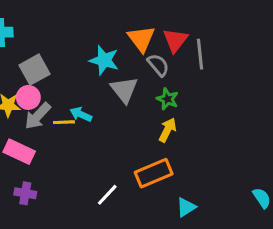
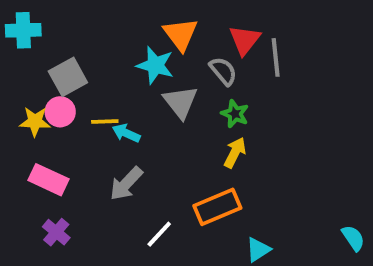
orange triangle: (141, 39) -> (181, 34), moved
gray arrow: (38, 116) -> (126, 184), moved
yellow line: (64, 122) -> (105, 122), moved
purple cross: (25, 193) -> (56, 232), turned 30

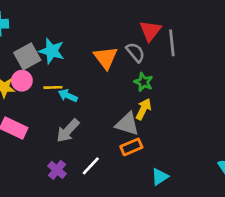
orange triangle: (181, 34) -> (106, 58), moved
cyan star: (155, 65) -> (52, 51), moved
gray triangle: (181, 102) -> (127, 124), moved, turned -35
orange rectangle: (217, 207) -> (131, 147), size x0.7
purple cross: (56, 232) -> (57, 170), moved

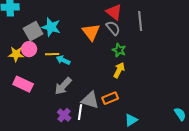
red triangle: (150, 31) -> (114, 12), moved, turned -30
gray triangle: (127, 124) -> (90, 100), moved
white line: (91, 166) -> (80, 112), turned -35
purple cross: (57, 170) -> (64, 115), moved

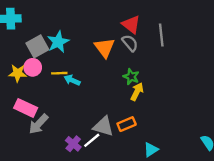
cyan star: (51, 27) -> (58, 42), turned 30
green star: (119, 50) -> (131, 77), moved
gray arrow: (63, 86) -> (38, 124), moved
white line: (80, 112) -> (92, 140), turned 42

